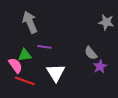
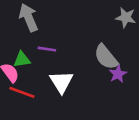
gray semicircle: (91, 53) -> (106, 57), size x1.5

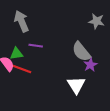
white triangle: (61, 82) -> (76, 85), moved
red line: (22, 92) -> (21, 69), moved

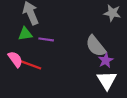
green triangle: (16, 54) -> (25, 34), moved
white triangle: (76, 85) -> (107, 80), moved

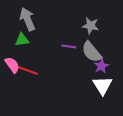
gray star: (112, 13) -> (91, 26), moved
purple line: (46, 39) -> (69, 46), moved

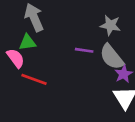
pink semicircle: (12, 65) -> (16, 58), moved

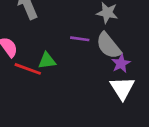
green triangle: (27, 42) -> (47, 61), moved

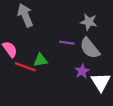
purple star: (121, 63) -> (82, 71), moved

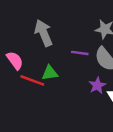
gray arrow: (25, 15) -> (44, 33), moved

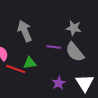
purple star: (97, 85) -> (59, 83), moved

